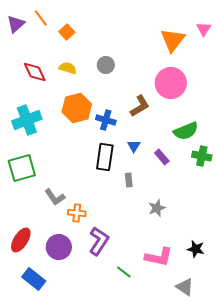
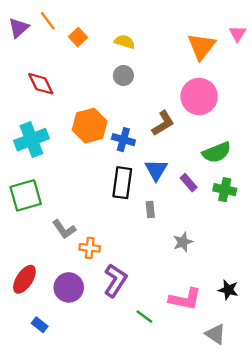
yellow semicircle: (68, 68) -> (125, 42), moved
blue triangle: (134, 146) -> (156, 170), size x1.5
green cross: (202, 156) -> (225, 190), moved
blue rectangle: (34, 279) -> (40, 325), size x0.6

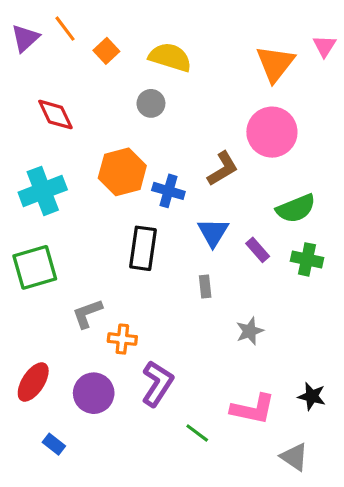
yellow semicircle: (125, 42) -> (170, 57), size x1.5
gray circle: (123, 76) -> (151, 103), moved
black rectangle: (122, 183) -> (143, 248), moved
gray L-shape: (64, 229) -> (87, 314), turned 105

